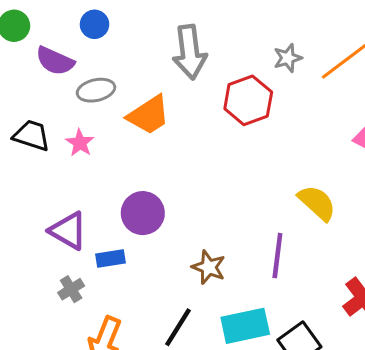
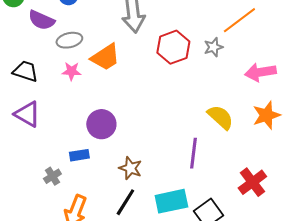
gray star: (288, 58) -> (213, 47), moved
pink star: (80, 143) -> (71, 71), moved, turned -30
purple triangle: (68, 231) -> (27, 114), moved
brown star: (209, 267) -> (130, 168), moved

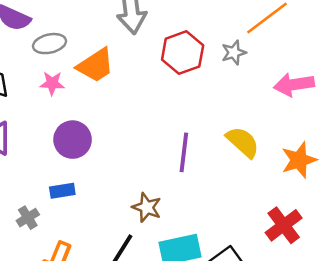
orange star: (266, 115) -> (299, 160), moved
purple circle: (101, 124) -> (73, 140), moved
purple line: (193, 153) -> (184, 152), moved
brown star: (130, 168) -> (147, 207), moved

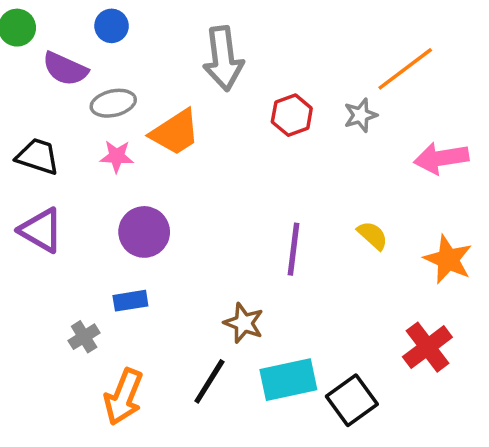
red hexagon: (183, 53) -> (292, 115), size x0.7
yellow semicircle: (243, 142) -> (373, 235), size x0.7
orange star: (299, 160) -> (448, 259), turned -30

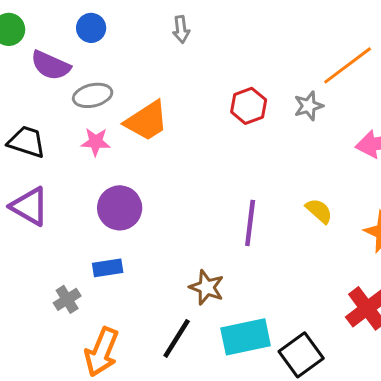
gray arrow: (223, 59) -> (181, 29), moved, size x0.5

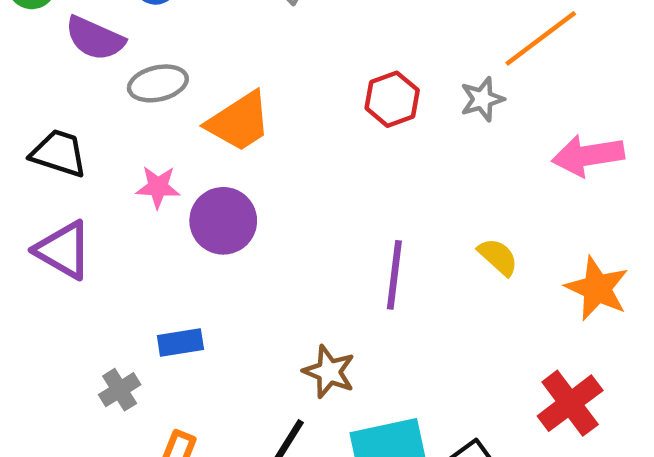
pink star: (96, 142) -> (158, 187), moved
purple circle: (120, 208) -> (223, 221), moved

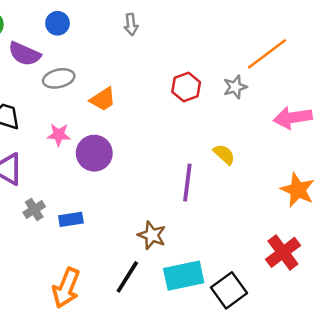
orange trapezoid: (239, 122) -> (103, 99), size x0.7
yellow semicircle: (498, 257) -> (224, 154), moved
gray cross: (120, 390) -> (34, 210), moved

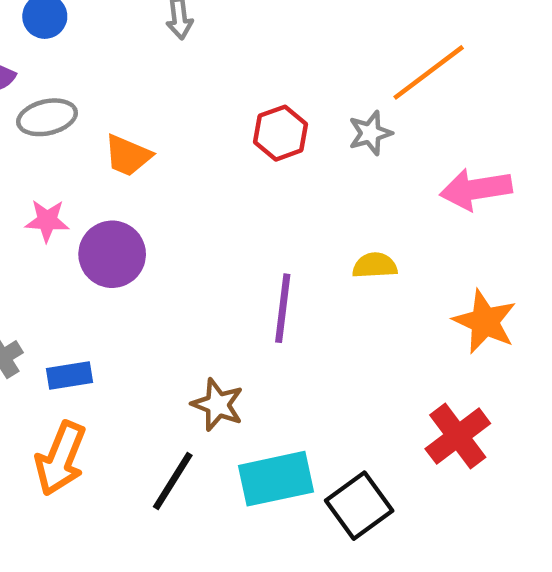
orange trapezoid: (103, 99) -> (128, 155), turned 56
yellow semicircle: (224, 154) -> (375, 265), moved, turned -45
orange arrow: (66, 288) -> (61, 459), moved

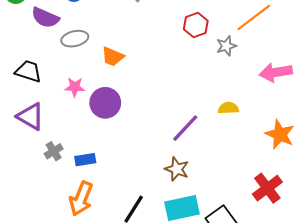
red hexagon: (280, 133) -> (196, 25), moved
purple line: (283, 308) -> (185, 128), turned 36
brown star: (218, 405) -> (177, 169), moved

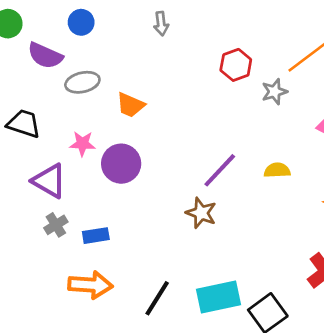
purple triangle: (31, 116) -> (49, 181), moved
purple line: (185, 128) -> (220, 170), moved
brown star: (177, 169) -> (201, 213), moved
orange arrow: (81, 199) -> (90, 285), turned -108

